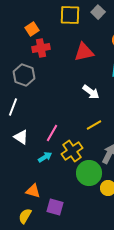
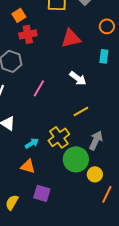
pink line: (52, 133) -> (39, 88), moved
orange triangle: (33, 191) -> (28, 166), moved

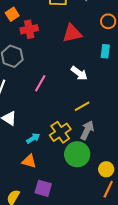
orange square: (19, 15) -> (12, 14), moved
gray arrow: (96, 140) -> (87, 130), moved
yellow circle: (95, 174) -> (106, 169), moved

